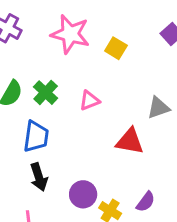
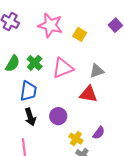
pink triangle: (89, 101) -> (63, 68), size x1.6
gray triangle: (158, 108) -> (97, 71), moved
purple circle: (83, 194) -> (58, 116), moved

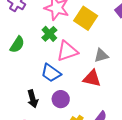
yellow square: (80, 34) -> (86, 18), size x1.6
green cross: (35, 63) -> (49, 34), moved
blue trapezoid: (28, 91) -> (51, 73), moved, turned 115

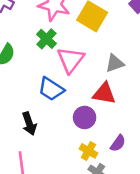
pink triangle: (67, 51) -> (71, 60), turned -30
purple circle: (61, 99) -> (85, 117), moved

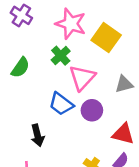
red triangle: (104, 93) -> (123, 134), moved
purple circle: (85, 117) -> (92, 110), moved

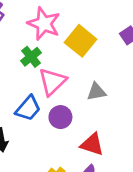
blue trapezoid: (61, 104) -> (28, 108), turned -90

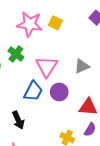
yellow square: (81, 41) -> (55, 23), moved, size x0.6
green cross: (31, 57) -> (16, 54), moved

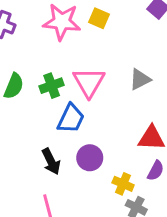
green cross: (16, 54) -> (52, 86), moved, turned 35
purple circle: (59, 92) -> (90, 158), moved

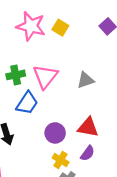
purple circle: (90, 158) -> (55, 133), moved

